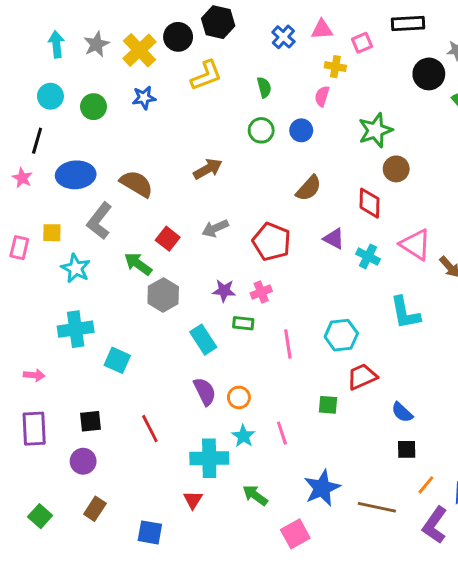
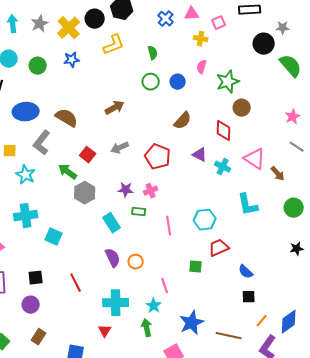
pink semicircle: (322, 96) -> (202, 67), moved
cyan star: (243, 436) -> (154, 306), moved
green arrow: (255, 495) -> (147, 328), turned 42

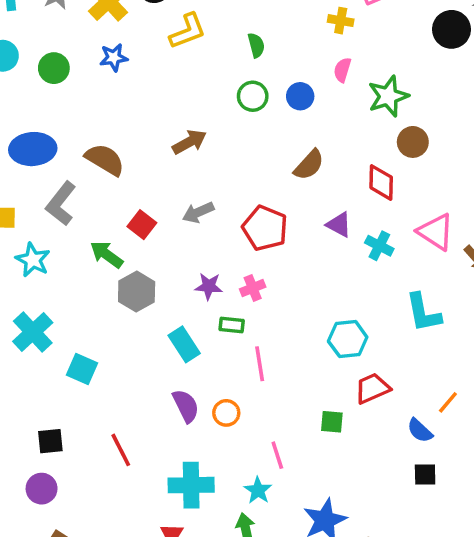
cyan cross: (26, 216) -> (33, 332), turned -35
pink line: (169, 226) -> (260, 364), moved
orange line: (262, 321) -> (448, 402), moved

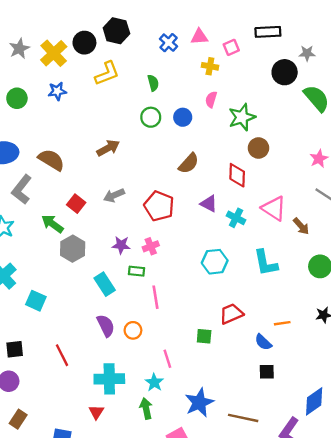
cyan hexagon: (348, 339) -> (215, 262), moved
orange line: (448, 402) -> (282, 323), turned 42

